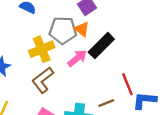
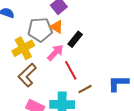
black rectangle: (101, 46) -> (75, 39), size x0.7
red line: (127, 84) -> (71, 70), moved

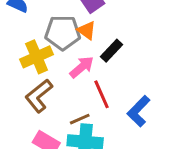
blue L-shape: (118, 83) -> (139, 111), moved, turned -50
brown line: (85, 89) -> (80, 119), moved

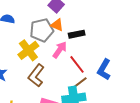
black rectangle: (112, 51) -> (77, 34), turned 49
brown line: (80, 119) -> (81, 82), moved

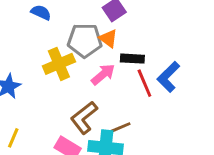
red line: (77, 64) -> (144, 83), moved
blue L-shape: (104, 70) -> (168, 77), moved
brown L-shape: (36, 75) -> (84, 118), moved

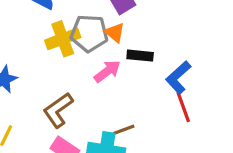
yellow cross: (59, 64) -> (63, 39), moved
red line: (144, 83) -> (183, 107), moved
brown L-shape: (84, 118) -> (58, 110), moved

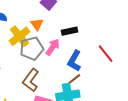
orange triangle: (115, 32) -> (37, 24), moved, turned 32
gray pentagon: (89, 33) -> (32, 48), moved
blue L-shape: (178, 77) -> (74, 61), moved

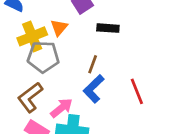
black rectangle: (69, 31) -> (108, 28), moved
pink arrow: (53, 47) -> (61, 108), moved
brown line: (74, 79) -> (93, 64), moved, turned -48

